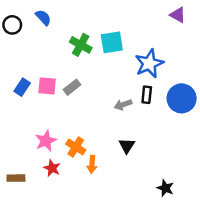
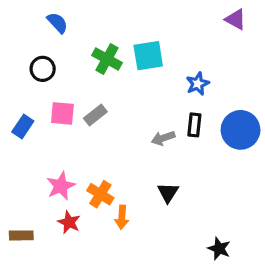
black circle: (12, 25) -> (43, 69), moved
blue star: (149, 64) -> (198, 84), size x0.6
blue rectangle: (22, 87) -> (23, 127), moved

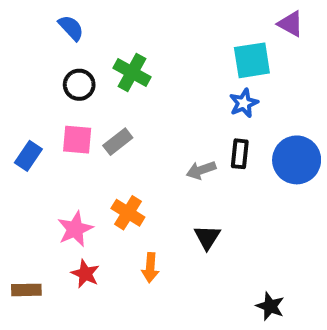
cyan square: (148, 56) -> (252, 60), moved
black circle: (43, 69) -> (79, 85), moved
orange cross: (100, 194) -> (128, 213), moved

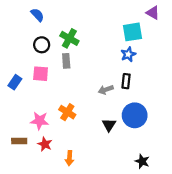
gray rectangle: (118, 142) -> (66, 61), moved, turned -56
blue circle: (297, 160) -> (135, 115), moved
pink star: (75, 229) -> (40, 121), turned 30
orange arrow: (150, 268) -> (69, 158), moved
brown rectangle: (26, 290) -> (19, 141), moved

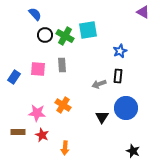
cyan square: (132, 32) -> (88, 30), moved
black circle: (42, 45) -> (45, 35), moved
gray rectangle: (66, 61) -> (62, 65), moved

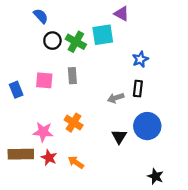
purple triangle: (143, 12) -> (122, 14), moved
blue rectangle: (14, 77) -> (16, 90), turned -56
brown rectangle: (18, 132) -> (21, 154), size x1.5
orange arrow: (65, 148) -> (76, 162), moved, turned 120

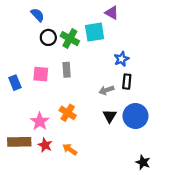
blue star: (140, 59) -> (121, 59), moved
pink star: (43, 132) -> (40, 121), turned 30
black triangle: (119, 137) -> (110, 116), moved

